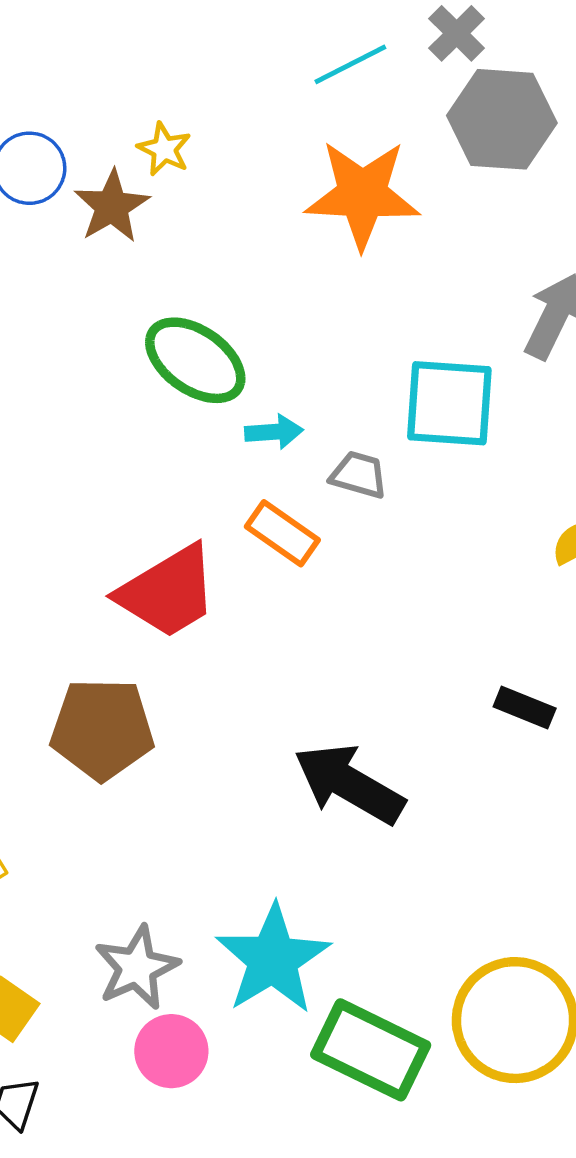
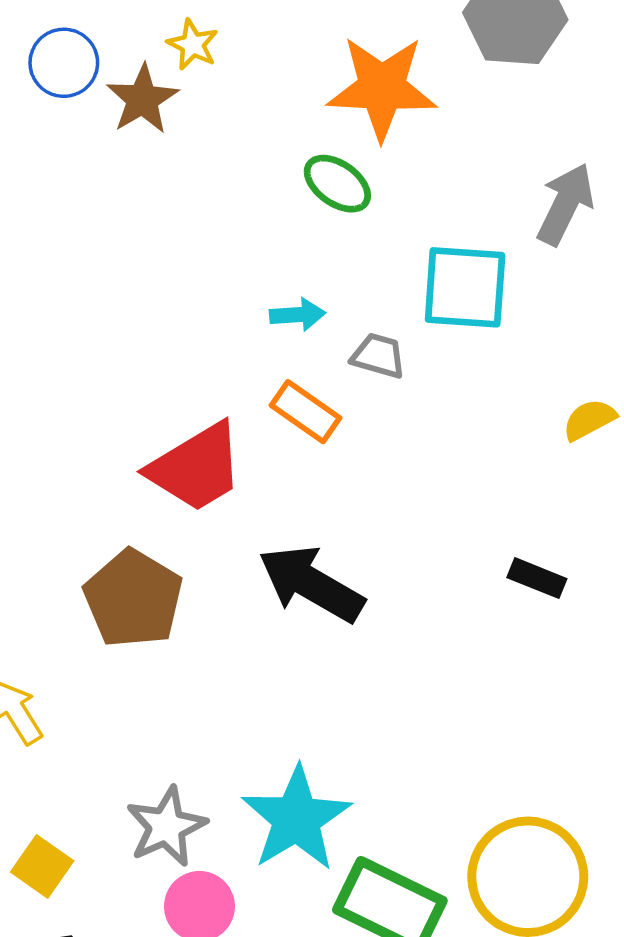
green ellipse: (195, 360) -> (337, 184), moved, size x0.7
brown pentagon: (102, 729) -> (133, 599), turned 30
black arrow: (349, 784) -> (311, 584), moved

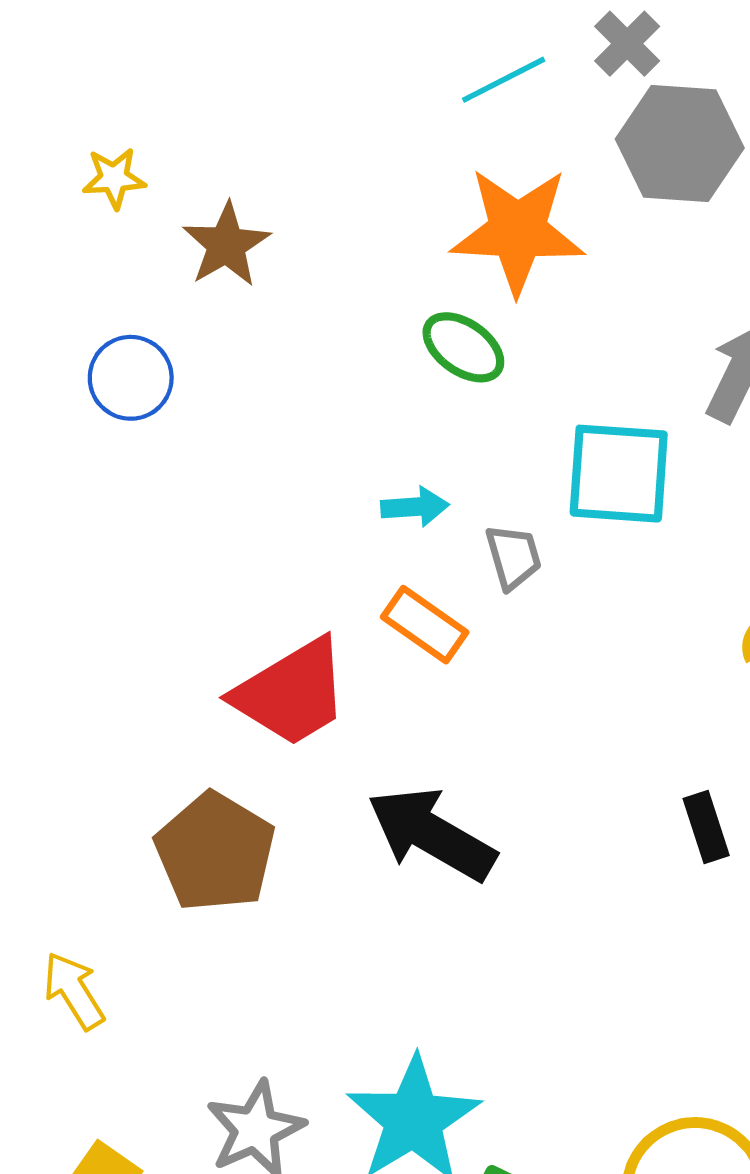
yellow star: (193, 45) -> (114, 178), moved, turned -30
blue circle: (64, 63) -> (131, 378), moved
gray trapezoid: (378, 356) -> (513, 557), turned 58
black rectangle: (537, 578) -> (706, 827), turned 50

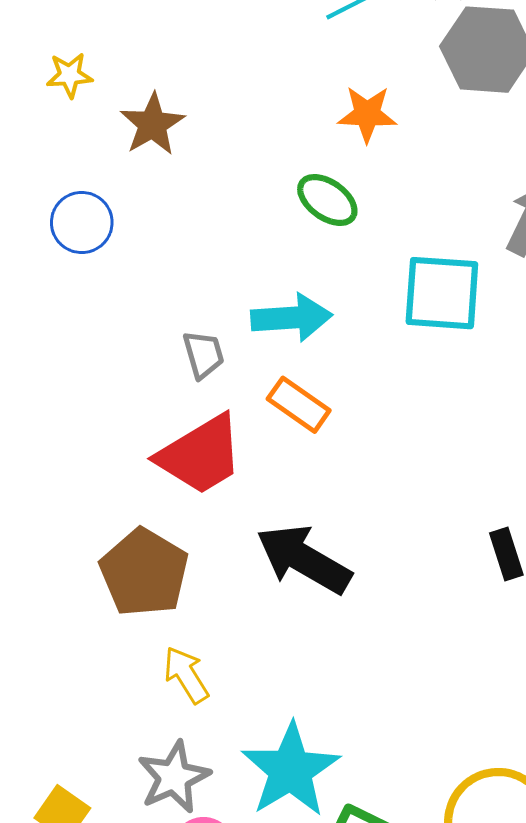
orange star: (518, 231) -> (367, 114), size x0.6
cyan arrow: (415, 507) -> (292, 318), size x1.6
gray trapezoid: (513, 557) -> (204, 355), moved
yellow arrow: (74, 991) -> (186, 675), moved

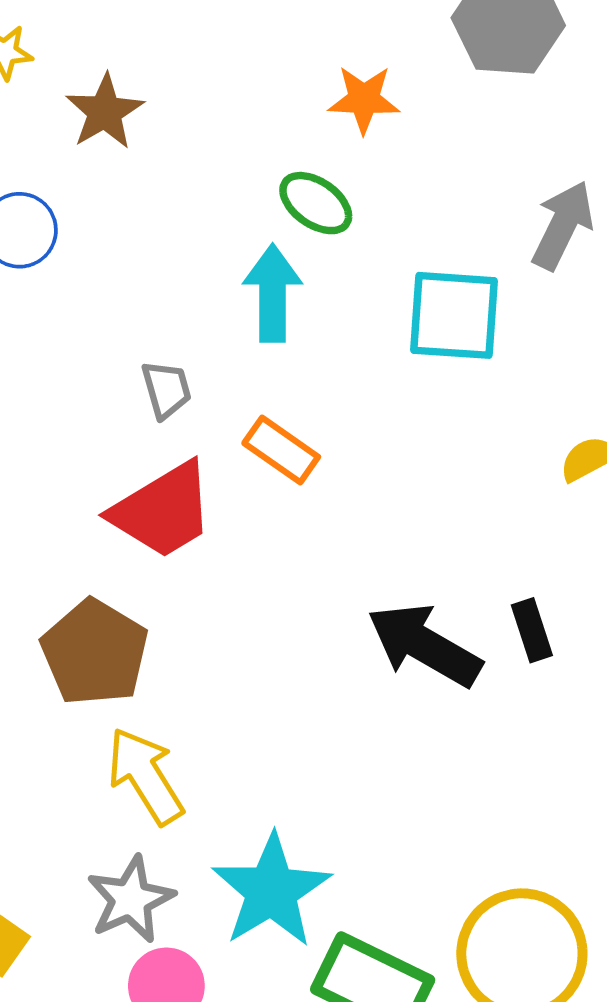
cyan arrow: (292, 318) -> (273, 293), moved, turned -86
black arrow: (304, 559) -> (424, 645), moved
yellow arrow: (186, 675) -> (145, 776), size x1.4

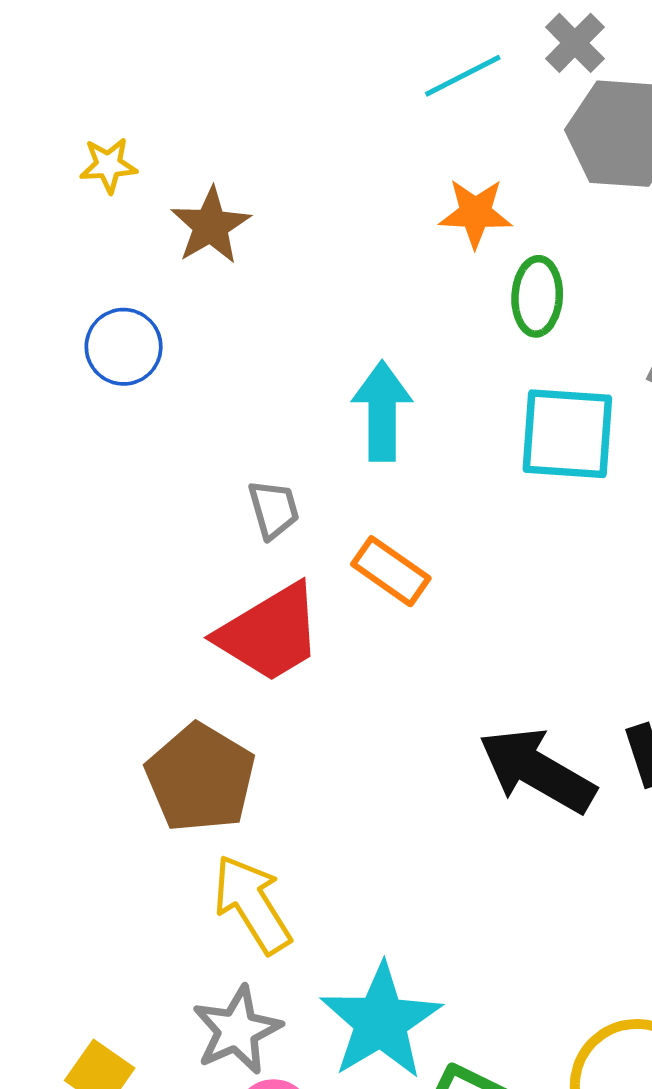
green ellipse: (316, 203) -> (537, 296), moved, turned 58

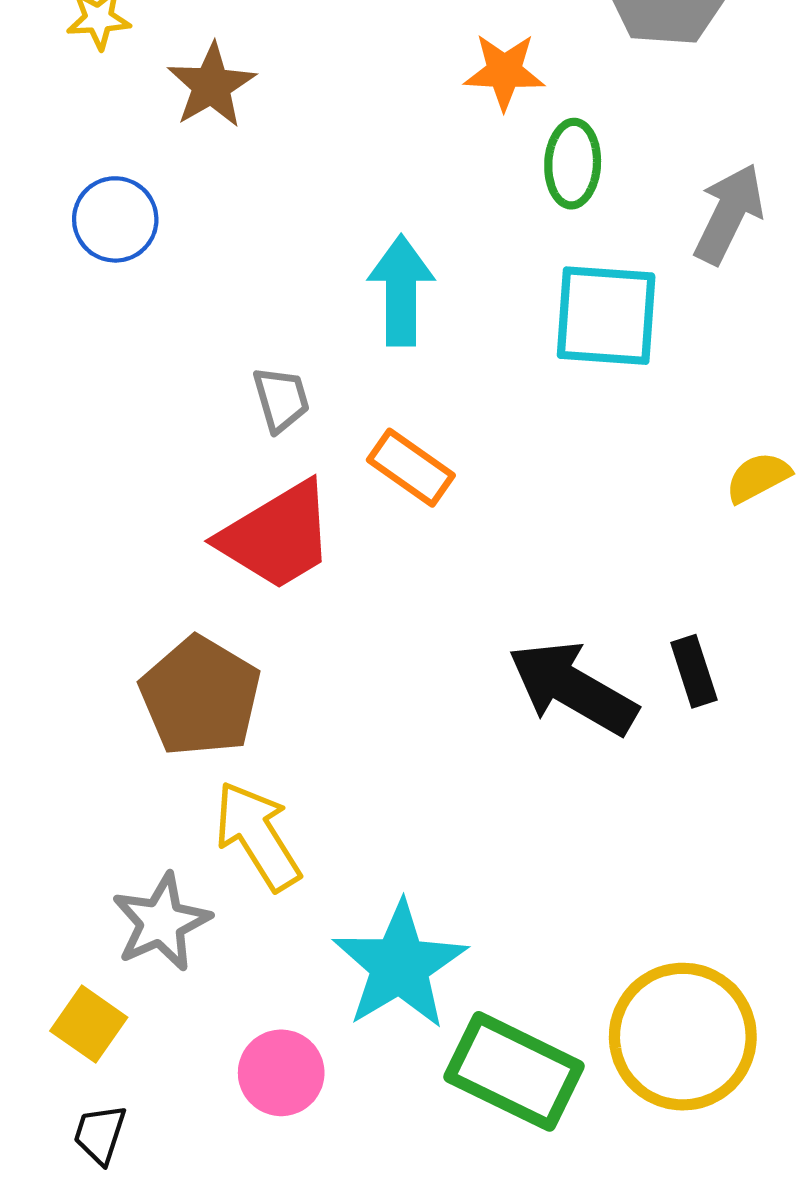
gray star: (237, 1030) -> (161, 922), moved

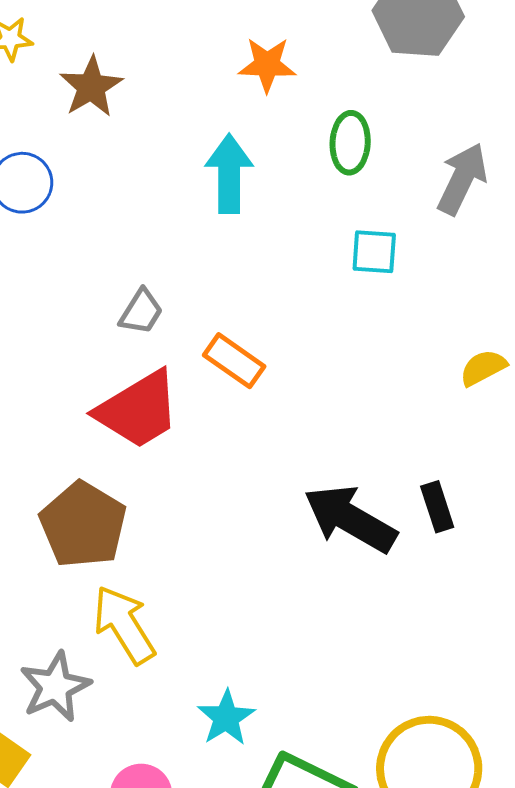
orange star: (504, 72) -> (267, 65), moved
cyan arrow: (401, 291) -> (229, 174), moved
cyan square: (606, 316) -> (374, 252), size x0.6
gray trapezoid: (281, 399) -> (141, 312), turned 48
cyan star: (400, 965) -> (226, 718), size x0.6

